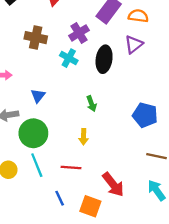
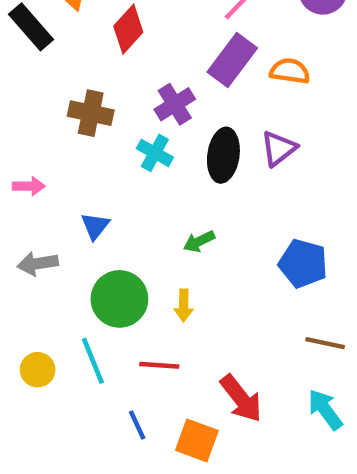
purple triangle: (134, 44) -> (279, 149), moved
green arrow: (92, 104) -> (199, 241), turned 84
green circle: (33, 133) -> (119, 299), moved

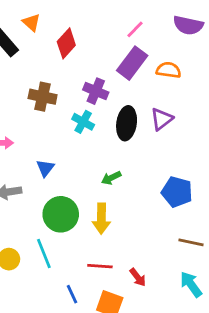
purple cross: (175, 104) -> (96, 91), turned -35
yellow arrow: (184, 306) -> (101, 218), size x1.5
red line: (159, 365) -> (100, 266), moved
red arrow: (241, 398) -> (138, 277), size x0.6

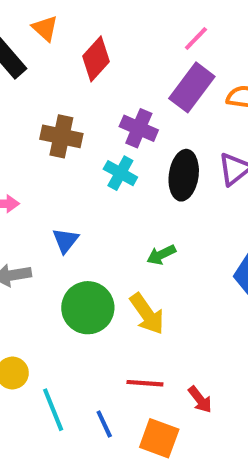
yellow arrow: (101, 218) -> (147, 314), turned -36
cyan line: (44, 254) -> (53, 410), moved

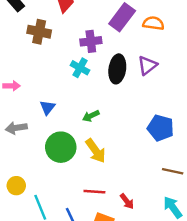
purple cross: (139, 128) -> (91, 41), turned -30
brown cross: (61, 136) -> (39, 32), moved
green arrow: (161, 255) -> (91, 116), moved

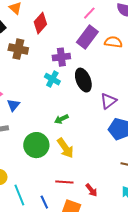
purple triangle: (147, 65) -> (108, 101), moved
black ellipse: (117, 69) -> (83, 80), turned -30
blue triangle: (48, 107) -> (13, 105), moved

